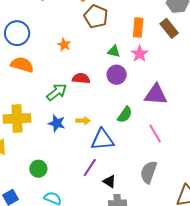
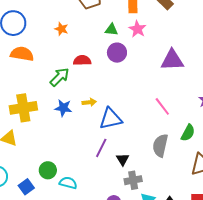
purple triangle: (156, 94) -> (172, 60), moved
green semicircle: (125, 115) -> (188, 133), moved
green circle: (38, 169) -> (48, 170), moved
black triangle: (109, 181) -> (123, 159), turned 32

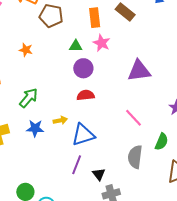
red semicircle: (82, 60) -> (86, 95), moved

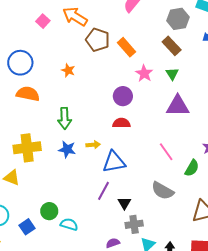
orange rectangle: (95, 18) -> (127, 47), moved, turned -42
green triangle: (76, 46) -> (172, 74), moved, turned 48
green arrow: (28, 98) -> (65, 118), turned 130
green semicircle: (161, 142) -> (192, 168), moved
gray semicircle: (135, 157) -> (163, 191), turned -75

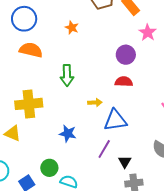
blue star: (67, 149) -> (68, 133), moved

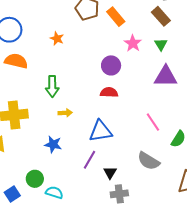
yellow arrow: (95, 103) -> (65, 113), moved

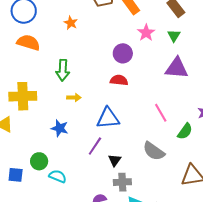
blue square: (12, 194) -> (16, 175), turned 35

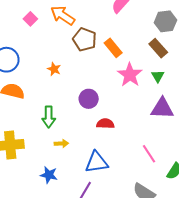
pink star: (146, 33) -> (130, 75), size x1.4
purple circle: (123, 53) -> (89, 99), moved

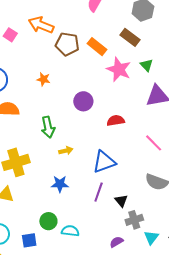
brown rectangle: (158, 48) -> (130, 37), moved
red semicircle: (105, 124) -> (116, 121), moved

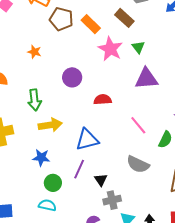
yellow arrow: (66, 151) -> (50, 125), size x1.6
green circle: (48, 221) -> (53, 183), moved

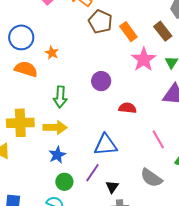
orange star: (34, 52) -> (52, 53), moved
yellow arrow: (50, 125) -> (55, 127), moved
blue star: (41, 158) -> (57, 155), turned 30

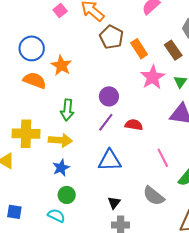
orange star: (52, 53) -> (61, 65), size x1.5
purple line: (93, 173) -> (106, 122), moved

